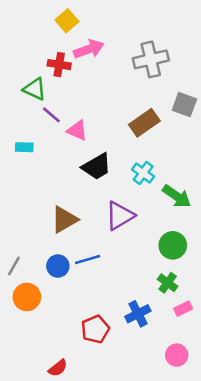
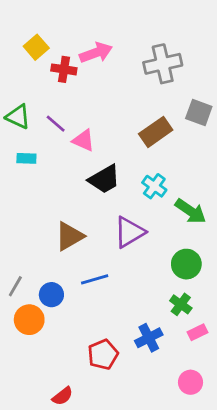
yellow square: (67, 21) -> (36, 47), moved
green triangle: (35, 89) -> (18, 117), moved
blue circle: (58, 266) -> (51, 295), moved

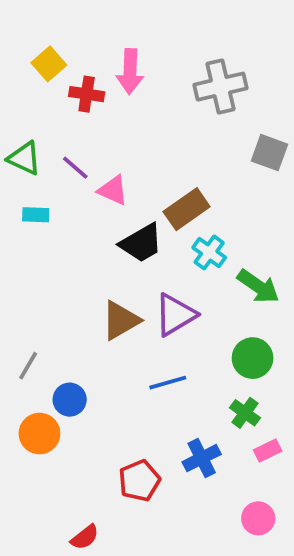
pink arrow: (96, 53) -> (130, 71), turned 112
brown rectangle: (156, 132) -> (187, 209), moved
brown triangle: (70, 236) -> (121, 320), moved
blue line: (95, 279) -> (168, 383), moved
gray line: (15, 286) -> (28, 366), moved

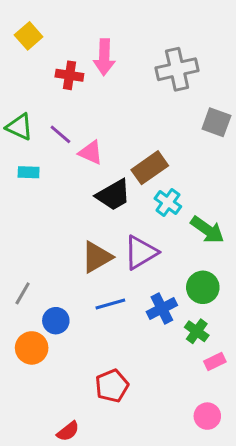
yellow square: (49, 64) -> (29, 36), moved
blue line: (168, 383) -> (110, 304), moved
blue cross: (202, 458) -> (162, 309), moved

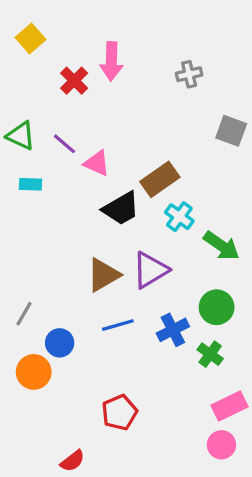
gray cross: (177, 69) -> (189, 74), size x0.6
red cross: (69, 75) -> (74, 81), turned 36
pink rectangle: (215, 362) -> (230, 406), moved, size x1.5

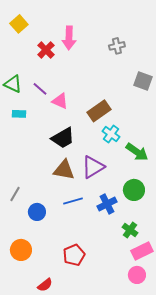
black trapezoid: (121, 209) -> (63, 138), moved
brown triangle: (103, 275) -> (64, 170), turned 40
green cross: (210, 354) -> (130, 230), moved
orange circle: (34, 372) -> (21, 250), moved

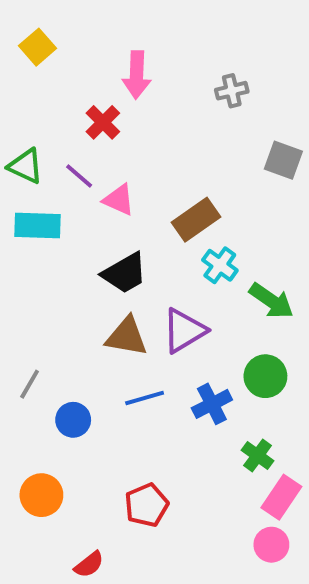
red cross: (46, 50) -> (103, 122), moved
cyan rectangle: (19, 114) -> (37, 226), size x1.6
pink rectangle: (142, 251) -> (281, 497), turned -30

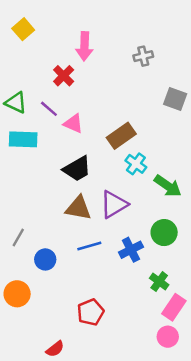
orange circle: (41, 495) -> (17, 294), moved

